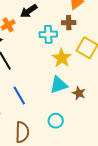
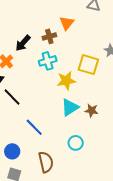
brown cross: (69, 23) -> (49, 36), moved
yellow star: (62, 58) -> (66, 81), turned -30

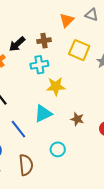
orange triangle: (67, 23) -> (67, 20), moved
yellow square: (88, 65) -> (79, 50), moved
cyan triangle: (70, 107) -> (43, 114), moved

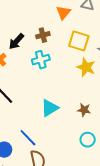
yellow star: (56, 86) -> (86, 67), moved, turned 30
blue line: (18, 129) -> (28, 138), moved
cyan circle: (58, 149) -> (88, 140), moved

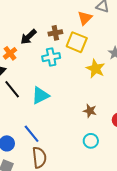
orange triangle: (63, 13) -> (85, 18), moved
yellow square: (79, 41) -> (77, 42), moved
cyan triangle: (50, 108) -> (40, 95), moved

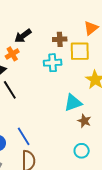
black arrow: (28, 37) -> (23, 36), moved
yellow square: (77, 42) -> (80, 51), turned -30
cyan triangle: (40, 95) -> (73, 103), moved

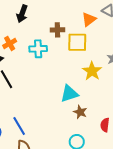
black arrow: (23, 36) -> (22, 14), moved, turned -36
cyan cross: (53, 63) -> (38, 49), moved

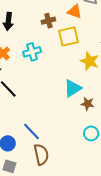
orange triangle: (89, 19) -> (75, 12), turned -49
brown cross: (57, 30) -> (48, 21), moved

